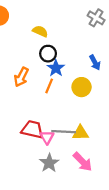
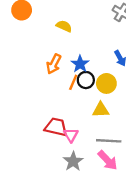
black circle: (48, 54) -> (86, 80), moved
orange arrow: (21, 77) -> (54, 64), moved
gray line: (64, 132) -> (109, 141), moved
yellow triangle: (80, 133) -> (101, 110), moved

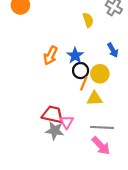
yellow semicircle: (64, 26) -> (88, 20), moved, turned 48
orange line: (73, 82) -> (84, 83), moved
gray star: (73, 161) -> (55, 131), moved, turned -30

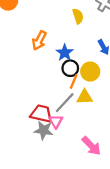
orange arrow: (50, 55) -> (39, 40), moved
gray line: (102, 127) -> (65, 103), moved, turned -50

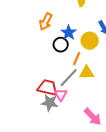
black circle: (70, 68) -> (61, 45), moved
yellow circle: (90, 72) -> (90, 41), moved

